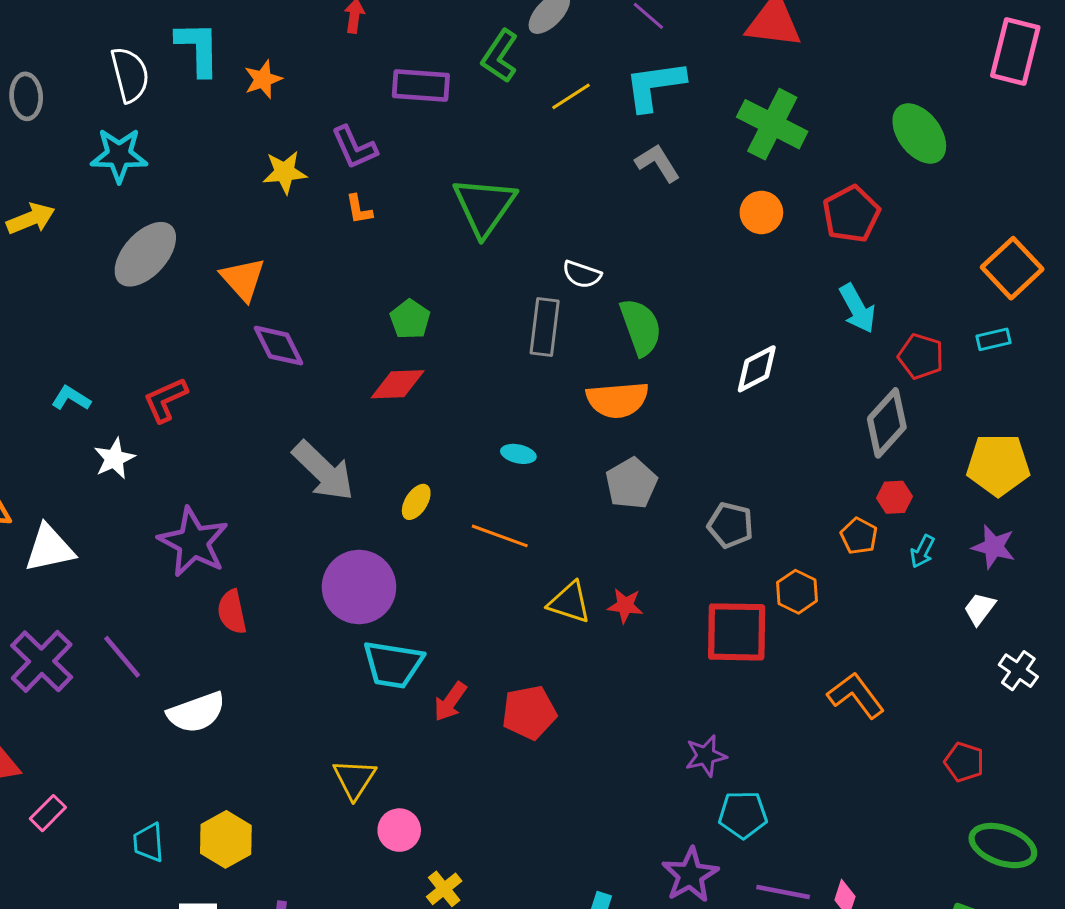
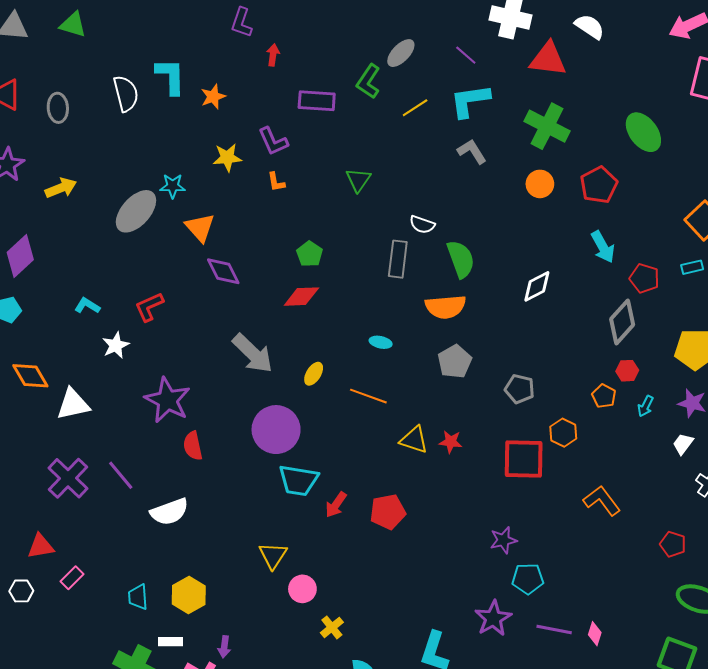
cyan star: (119, 155) -> (173, 186), moved, size x0.7
green triangle: (484, 206) -> (358, 180), size x0.6

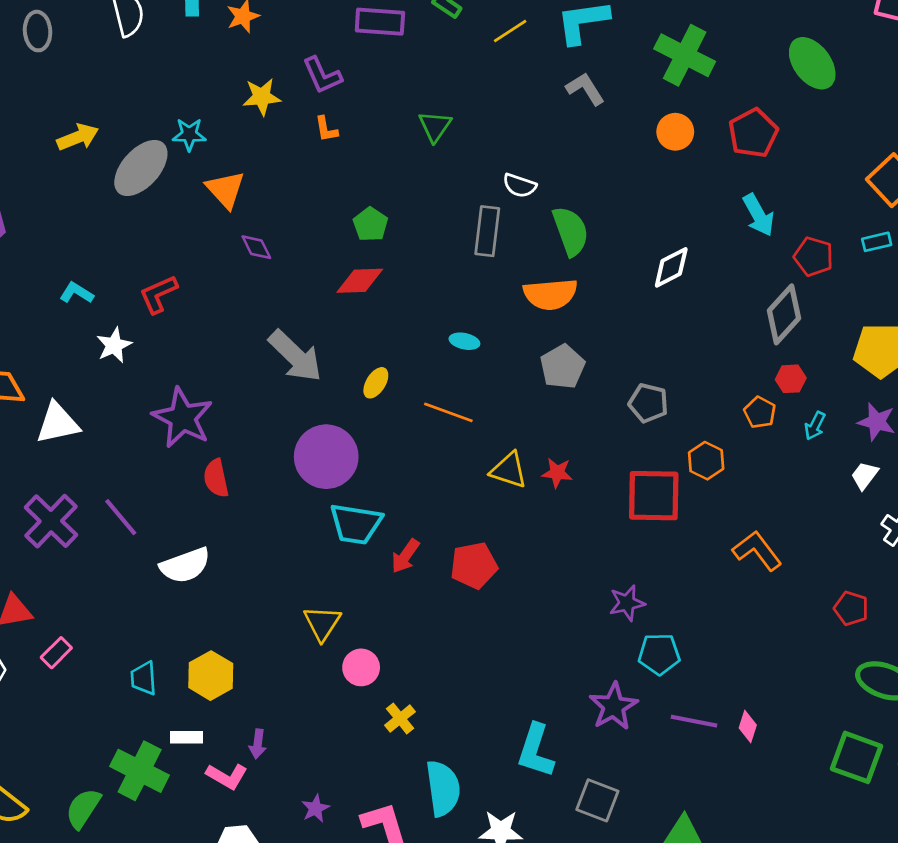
yellow arrow: (61, 188) -> (78, 137), moved
purple diamond: (223, 271) -> (256, 247), size x0.7

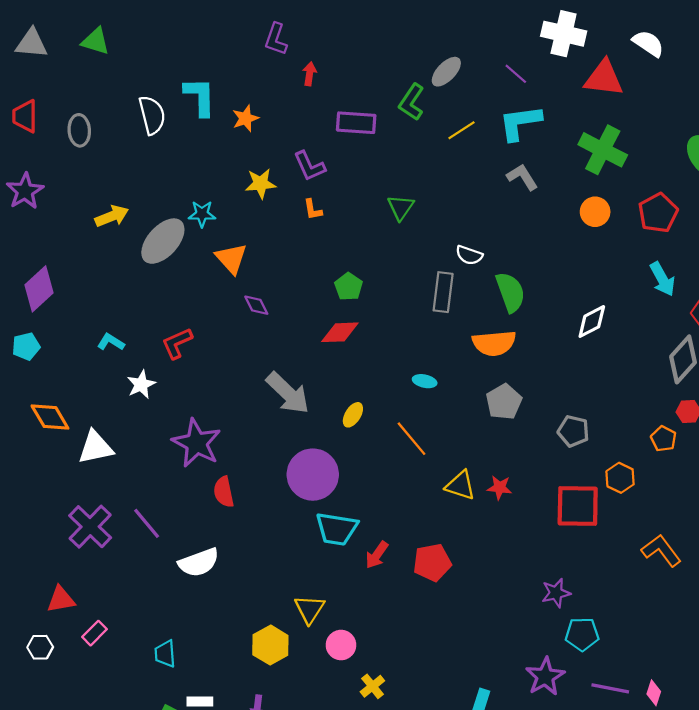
orange line: (448, 412) -> (412, 439), turned 30
yellow hexagon: (211, 676) -> (270, 645), moved

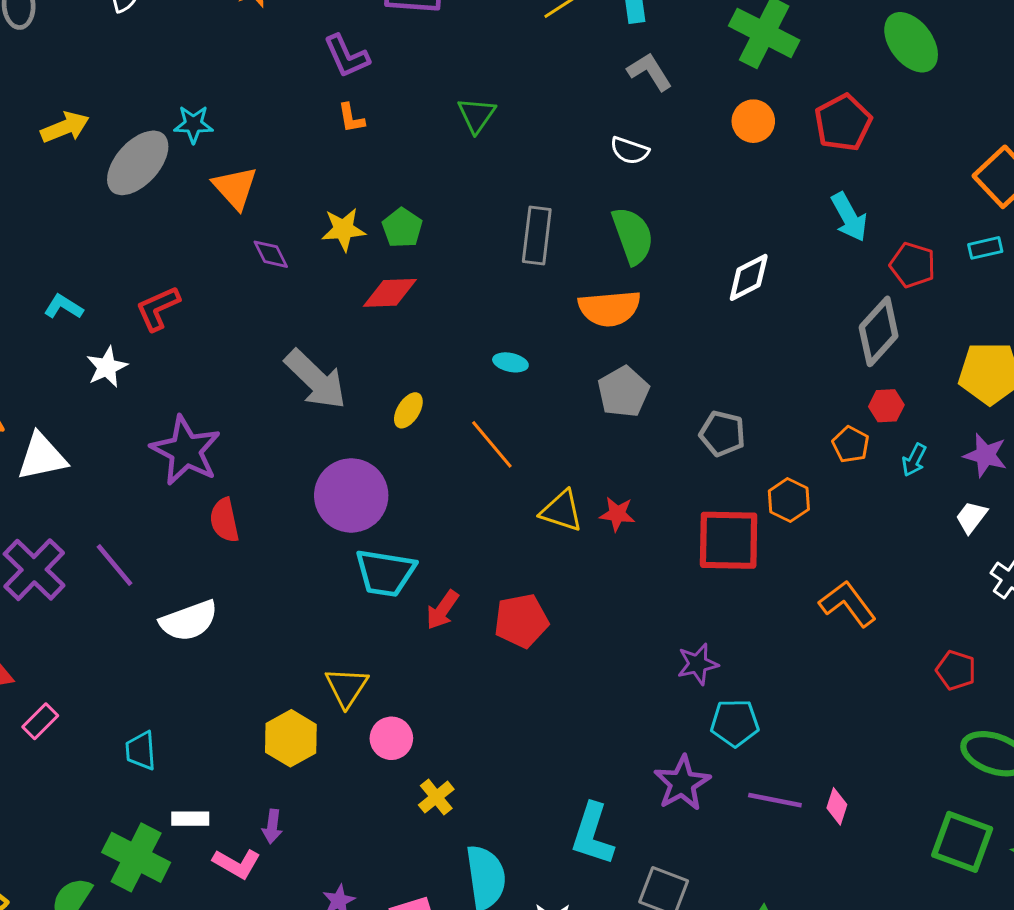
yellow star: (261, 184) -> (343, 229), moved
white semicircle: (469, 255) -> (630, 151), moved

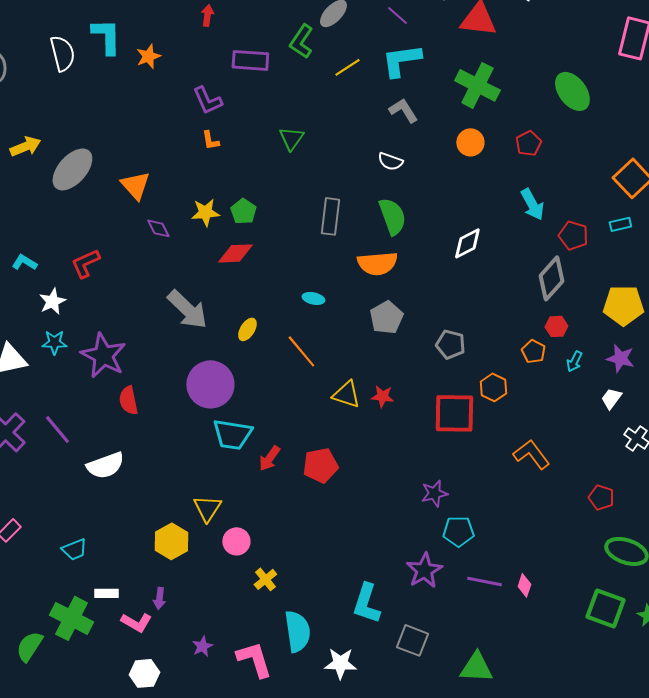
red pentagon: (843, 123) -> (528, 143), size x0.7
cyan star: (193, 124) -> (54, 342), moved
cyan trapezoid: (141, 751) -> (74, 549), turned -108

